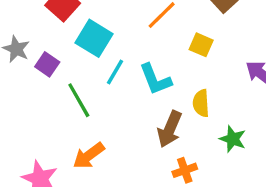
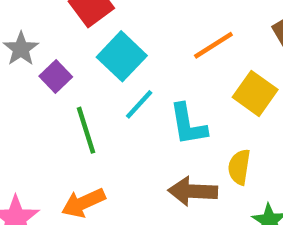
yellow square: (201, 45) -> (255, 93), size x1.4
brown arrow: (170, 129) -> (193, 191), turned 57

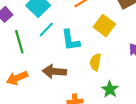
brown arrow: (193, 191) -> (54, 71), moved

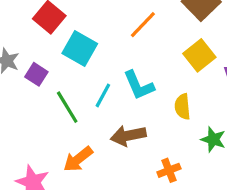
yellow square: (104, 26) -> (199, 55), moved, turned 30
cyan line: (46, 30) -> (103, 95), moved

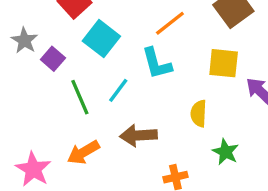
yellow square: (199, 55) -> (224, 63), turned 36
cyan L-shape: (139, 85) -> (157, 63), moved

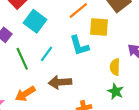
cyan L-shape: (157, 63) -> (79, 46), moved
yellow square: (224, 63) -> (99, 27), moved
yellow semicircle: (199, 113) -> (115, 67), moved

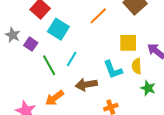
yellow square: (99, 27) -> (128, 43), moved
cyan L-shape: (79, 46) -> (113, 70), moved
green star: (116, 91) -> (148, 88), moved

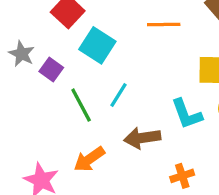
orange line: (98, 16) -> (164, 25), turned 42

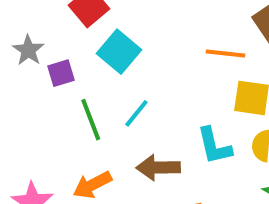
orange line: (164, 25) -> (226, 54), moved
purple square: (51, 69) -> (61, 73), turned 30

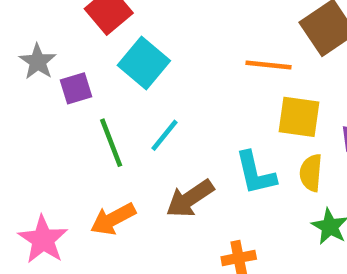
brown arrow: (158, 168) -> (190, 199), turned -33

